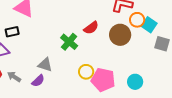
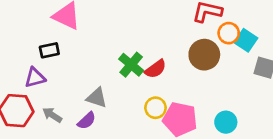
red semicircle: (91, 28) -> (155, 69), moved

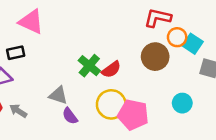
yellow circle: (155, 108) -> (111, 104), size x1.5
purple semicircle: (87, 121) -> (70, 116), moved, turned 96
cyan circle: (226, 122) -> (182, 103), moved

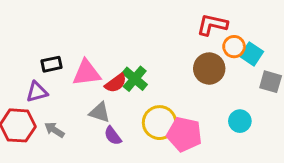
pink triangle: (31, 22) -> (87, 73), moved, turned -32
red semicircle: (111, 69) -> (116, 83), moved

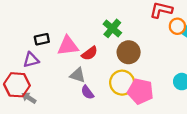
brown circle: (209, 69) -> (129, 52), moved
green cross: (135, 79) -> (112, 28), moved
gray arrow: (54, 130) -> (29, 98), moved

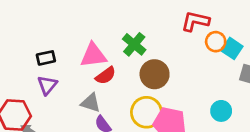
pink triangle: (68, 46) -> (93, 55), moved
purple triangle: (31, 60) -> (47, 85), moved, turned -35

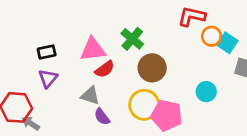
cyan circle: (221, 111) -> (206, 92), moved

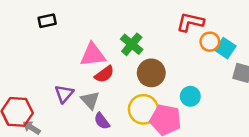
black rectangle: (47, 52) -> (47, 21), moved
purple triangle: (48, 78) -> (64, 94), moved
cyan circle: (206, 92) -> (190, 96), moved
gray triangle: (90, 96) -> (90, 100), turned 30

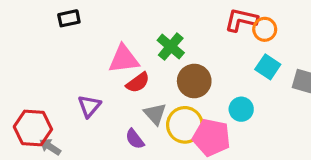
orange circle: (210, 42) -> (265, 29), moved
cyan square: (225, 48) -> (268, 67), moved
gray triangle: (90, 100) -> (155, 114), moved

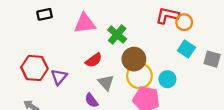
pink triangle: (124, 59) -> (85, 23), moved
yellow circle: (185, 125) -> (139, 76), moved
red hexagon: (33, 128) -> (34, 68), moved

